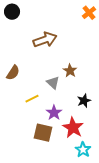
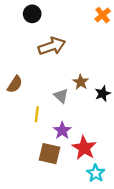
black circle: (12, 12) -> (32, 14), moved
yellow line: (32, 99) -> (37, 114), turned -56
black star: (84, 101) -> (103, 94), moved

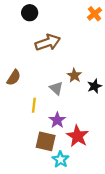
cyan star: (96, 173) -> (60, 159), moved

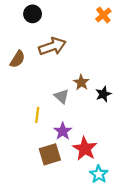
brown semicircle: (14, 78) -> (17, 59), moved
brown square: (46, 141) -> (50, 154), turned -30
cyan star: (60, 159) -> (99, 174), moved

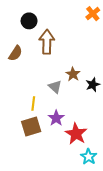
black circle: (33, 14) -> (29, 21), moved
brown arrow: (52, 46) -> (47, 42), turned -70
brown square: (50, 154) -> (31, 126), moved

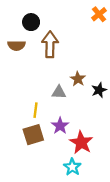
brown semicircle: (15, 53) -> (17, 45), moved, turned 56
gray triangle: (55, 87) -> (59, 92), turned -40
cyan star: (89, 157) -> (72, 167), moved

